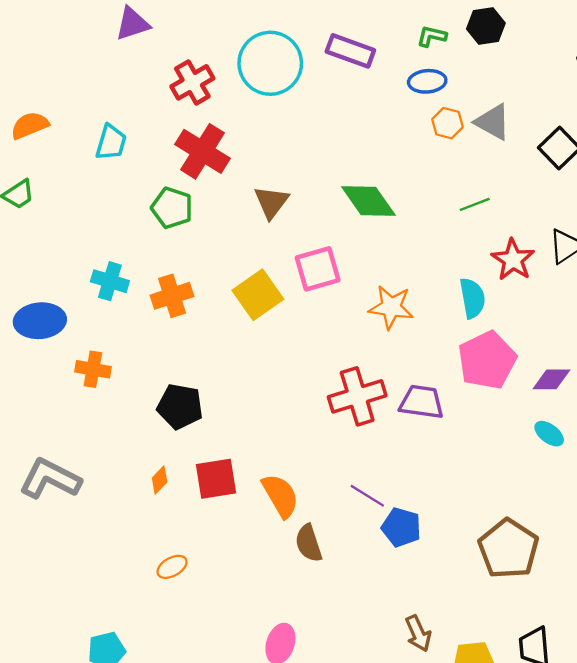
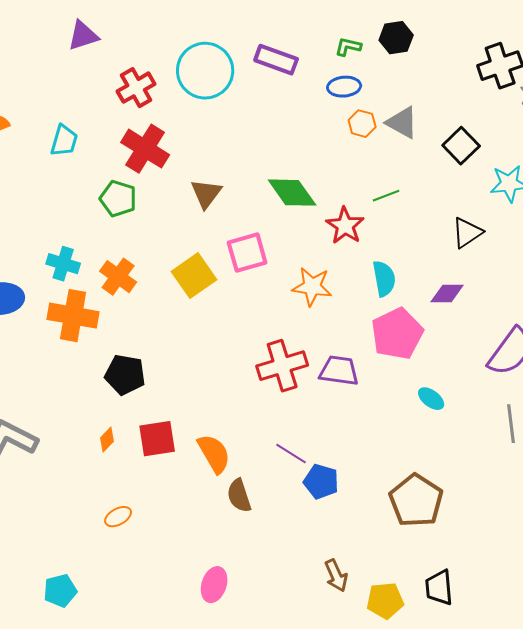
red star: (513, 260) -> (345, 226), moved
orange cross: (172, 296) -> (118, 277), turned -36
orange cross: (93, 369) -> (73, 316), moved, size x1.6
purple diamond: (551, 379) -> (447, 294), moved
cyan ellipse: (549, 434) -> (431, 399), moved

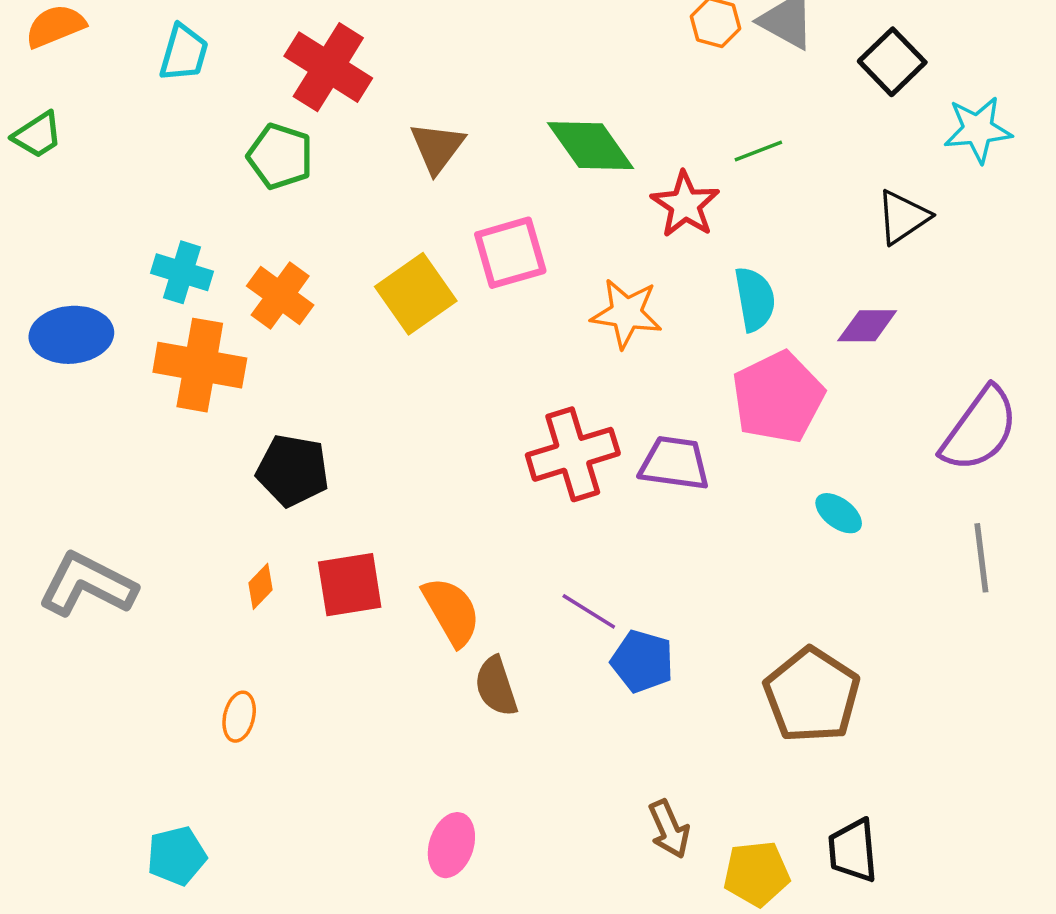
orange ellipse: (118, 517) -> (239, 717), moved, turned -48

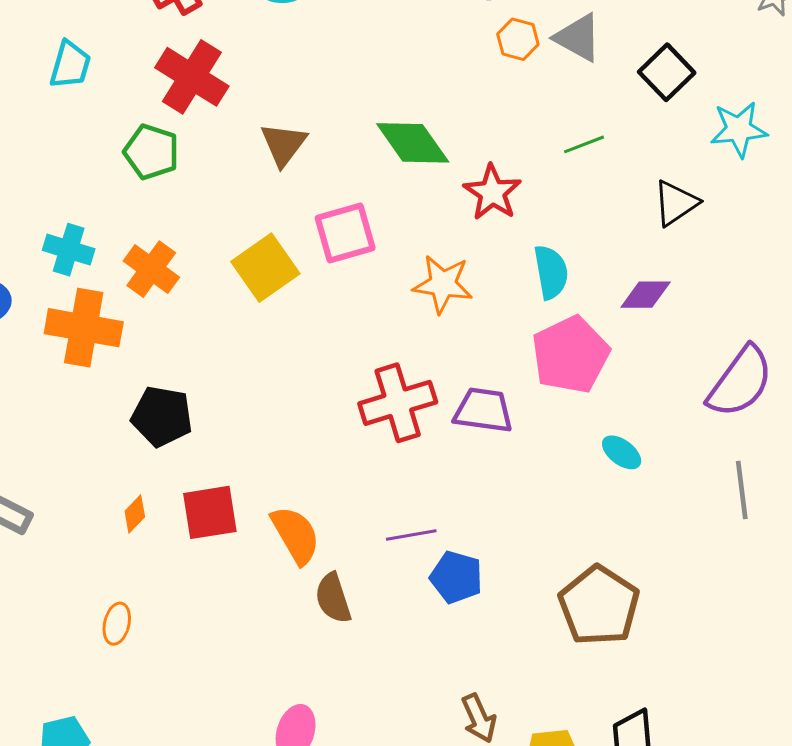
green line: (758, 151) -> (584, 144), moved
purple line: (589, 611) -> (411, 535), turned -42

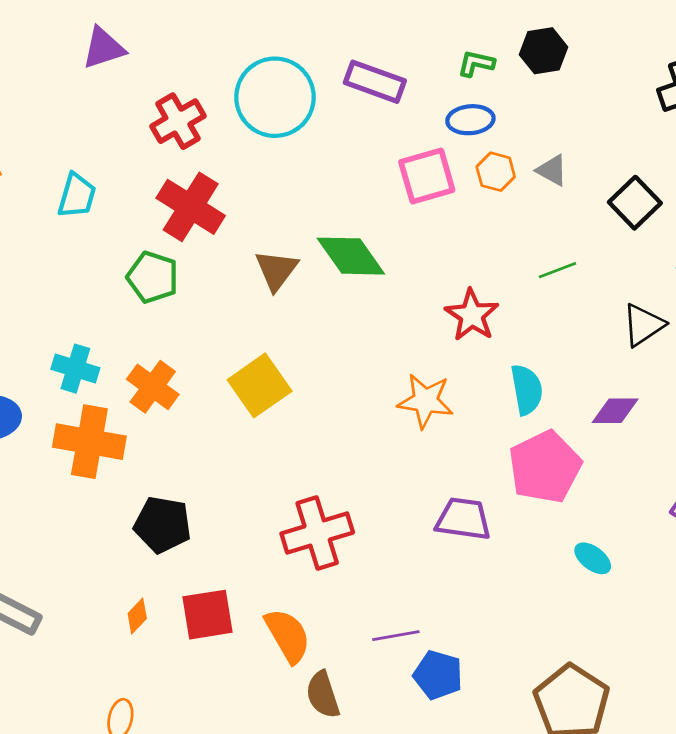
gray triangle: (578, 38) -> (552, 170), size x0.7
green diamond: (413, 143) -> (351, 256), moved
pink square: (345, 233) -> (427, 176), moved
red cross: (398, 403) -> (317, 533), moved

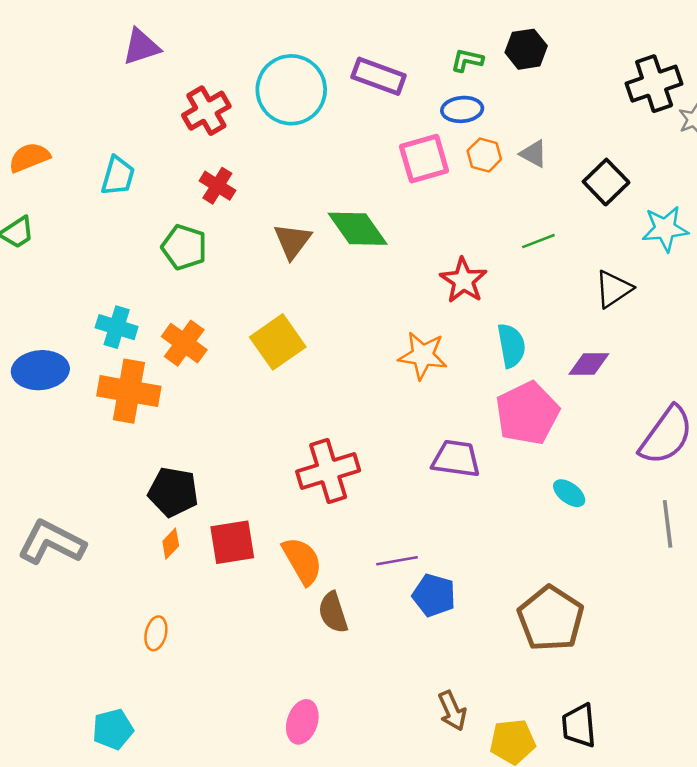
red cross: (191, 207) -> (217, 186), size x0.6
black pentagon: (163, 525) -> (173, 492), moved

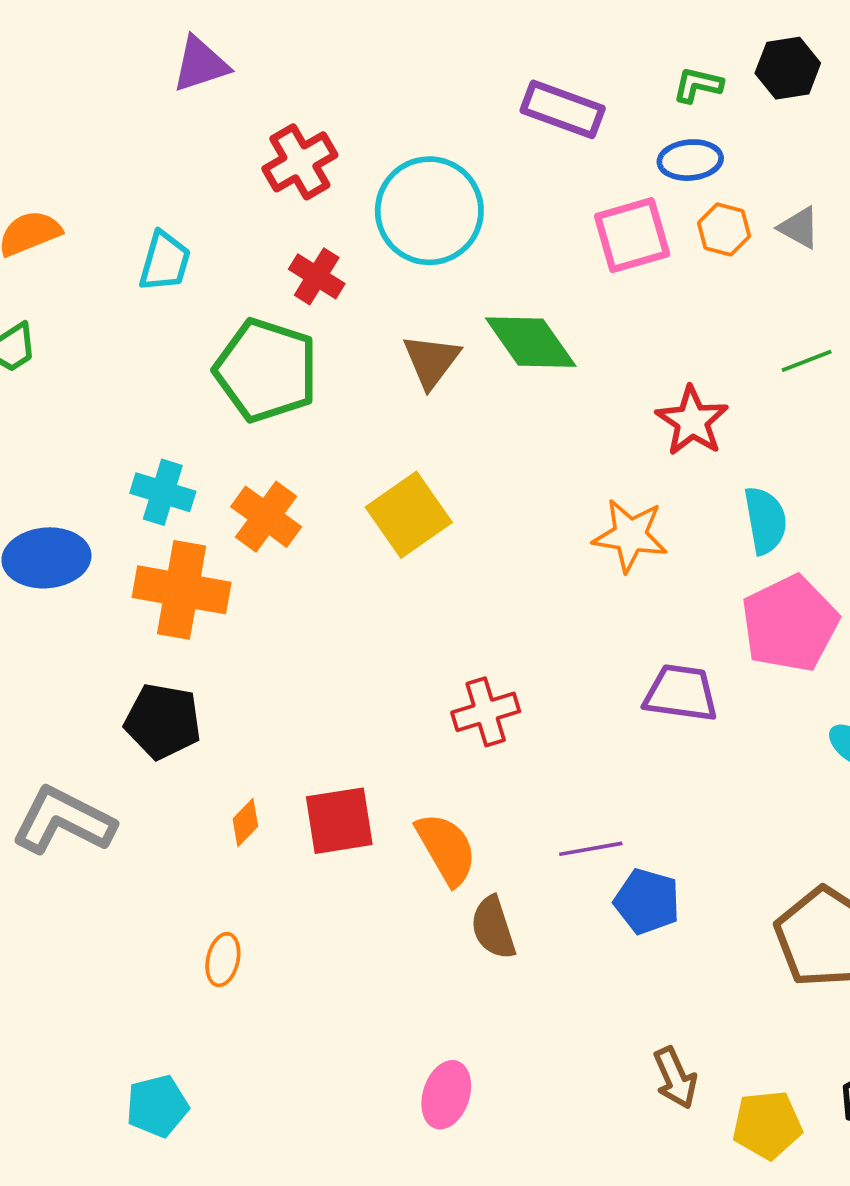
cyan circle: (291, 90) -> (429, 211), moved
green pentagon: (184, 247) -> (266, 370), size x1.5
red cross: (328, 471) -> (486, 712), size x0.7
black pentagon: (173, 492) -> (163, 721), moved

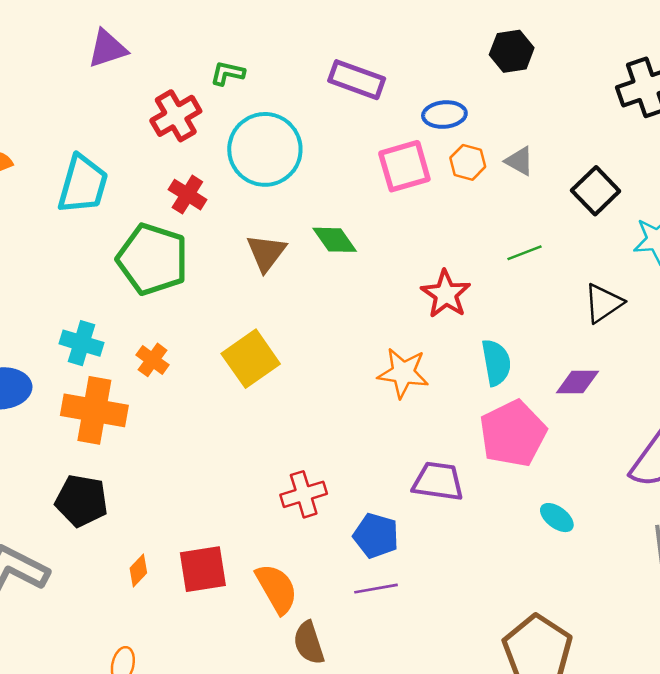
green L-shape: (698, 85) -> (227, 73), moved
cyan trapezoid: (165, 261) -> (83, 184), size x1.4
green diamond: (531, 342) -> (335, 240), size x0.7
orange cross: (266, 517) -> (153, 360), size x0.7
blue pentagon: (647, 901) -> (376, 536), moved

